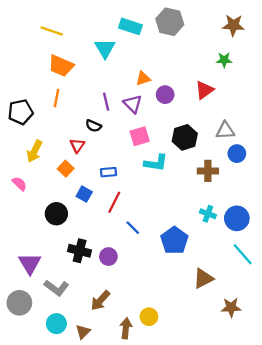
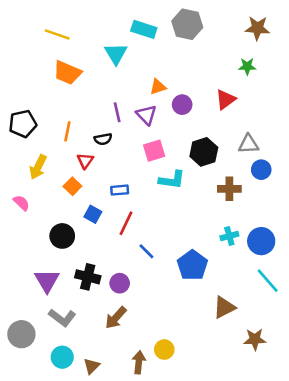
orange line: (56, 98) -> (67, 131), moved
black semicircle: (93, 126) -> (103, 139), turned -35
cyan cross: (208, 214) -> (229, 236), turned -35
purple triangle: (30, 263) -> (47, 281), moved
brown arrow: (100, 300) -> (116, 318), moved

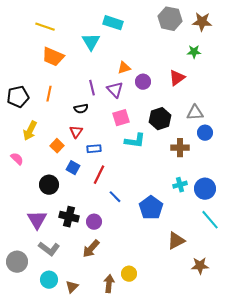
gray hexagon: (187, 24) -> (170, 19), moved
orange line: (67, 131) -> (49, 94), moved
red triangle: (85, 161) -> (76, 132), moved

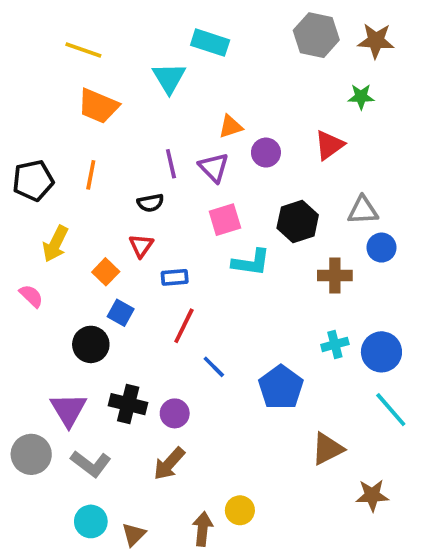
blue square: (73, 168) -> (121, 313), moved
gray circle: (17, 262) -> (31, 454), moved

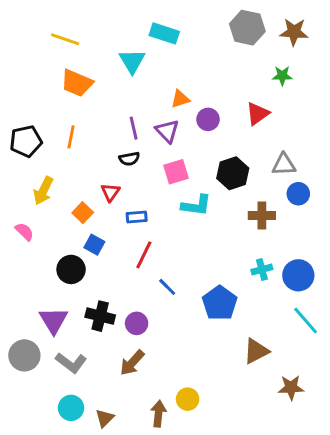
black semicircle: (150, 203) -> (129, 159), moved

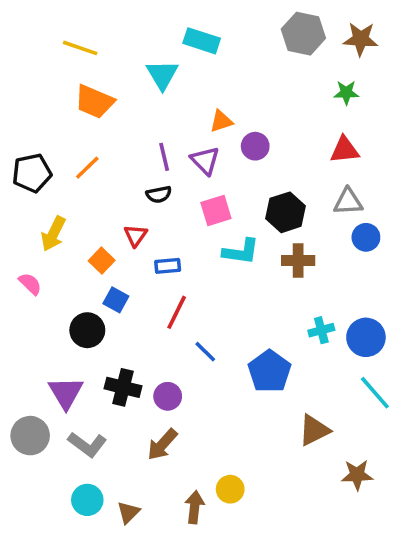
red triangle: (258, 114) -> (345, 150), moved, turned 30
orange line: (71, 137) -> (87, 168), turned 35
brown cross: (262, 216) -> (298, 261), moved

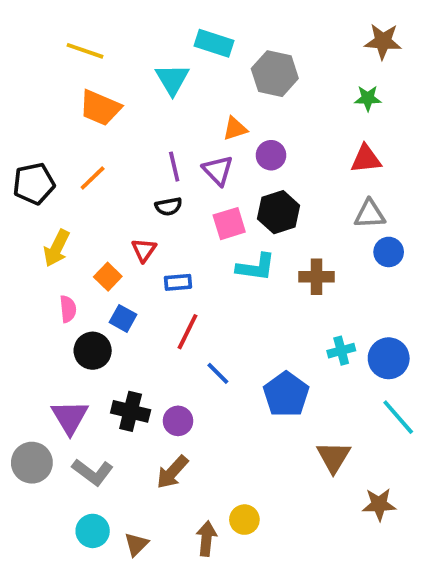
gray hexagon: (303, 34) -> (275, 74), moved
black hexagon: (286, 212) -> (279, 212), moved
pink semicircle: (30, 284) -> (68, 309), moved, turned 40
brown triangle: (314, 430) -> (334, 457), turned -32

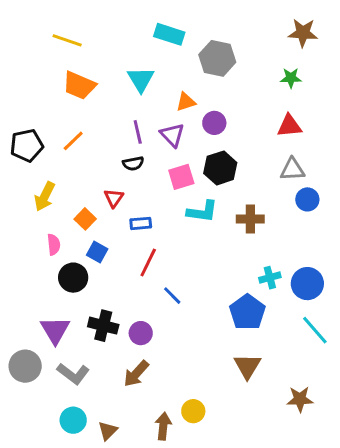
cyan triangle: (172, 79) -> (141, 79), moved
blue pentagon: (286, 394) -> (247, 312), moved
brown triangle: (334, 457) -> (247, 366), moved

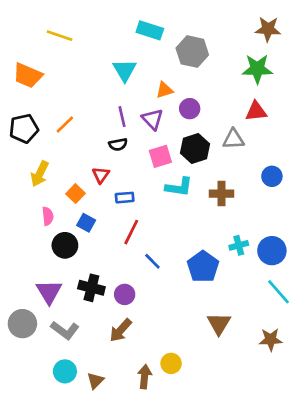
green star: (291, 78) -> (257, 69), size x1.6
orange trapezoid: (79, 85) -> (28, 75), moved
gray triangle: (292, 169) -> (233, 139), moved
blue pentagon: (247, 312) -> (203, 267), moved
brown star: (300, 399) -> (271, 340), moved

